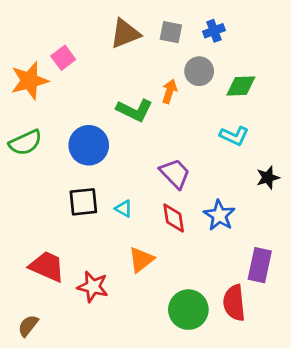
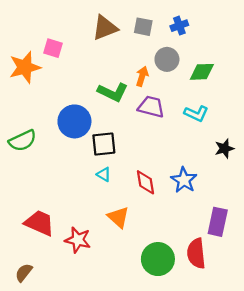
pink square: (63, 58) -> (53, 48), turned -36
green semicircle: (25, 143) -> (23, 141), moved
purple trapezoid: (175, 174) -> (151, 107), moved, turned -32
black square: (83, 202) -> (104, 144), moved
orange triangle: (141, 260) -> (118, 217), turned -40

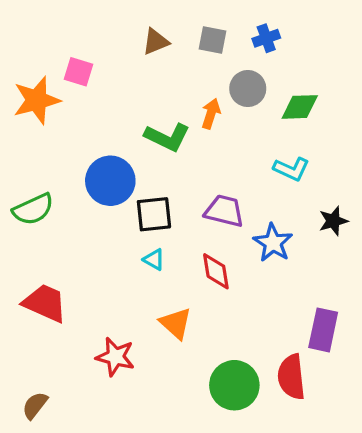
brown triangle: (105, 28) -> (156, 42), size x0.7
purple trapezoid: (151, 107) -> (224, 211), moved
blue star: (184, 180) -> (273, 243), moved
red trapezoid: (39, 223) -> (45, 303), moved

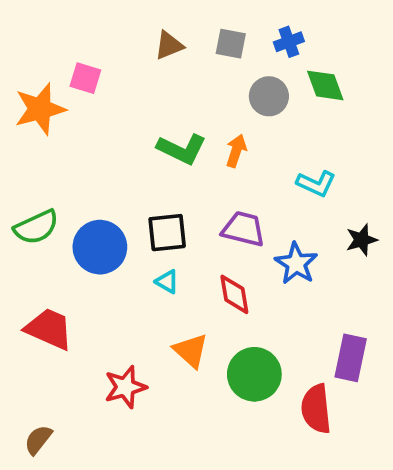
green diamond: (300, 107) -> (325, 85), moved, turned 72
orange arrow: (211, 114) -> (236, 151), moved
blue circle: (110, 181) -> (100, 247), moved
red star: (115, 357) -> (125, 387), turned -30
green circle: (234, 385) -> (254, 374), moved

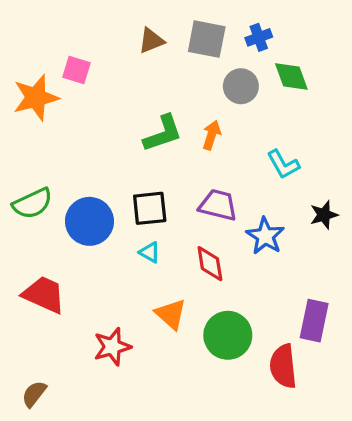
gray square: (231, 44) -> (207, 39), size x1.4
green L-shape: (182, 149) -> (163, 133), turned -45
cyan L-shape: (316, 184) -> (283, 164), turned 36

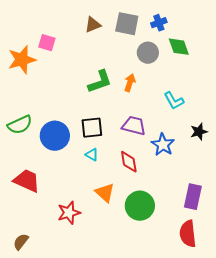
red semicircle: (283, 366) -> (188, 234), moved

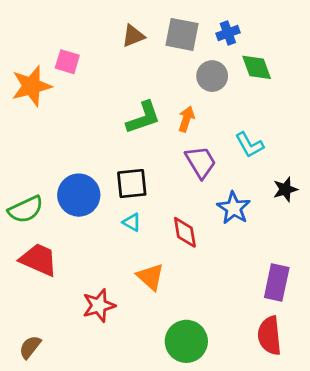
green semicircle: (20, 125) -> (26, 209), moved
purple trapezoid: (134, 126) -> (201, 162), moved, turned 45
green circle: (140, 206) -> (186, 341), moved

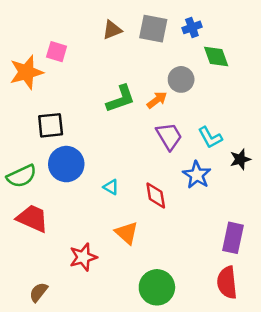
gray circle: (212, 76) -> (181, 79), moved
orange arrow: (186, 119) -> (157, 100), turned 35
cyan L-shape: (249, 145) -> (210, 137), moved
black square: (132, 184) -> (51, 125), moved
brown semicircle: (30, 347) -> (38, 292), moved

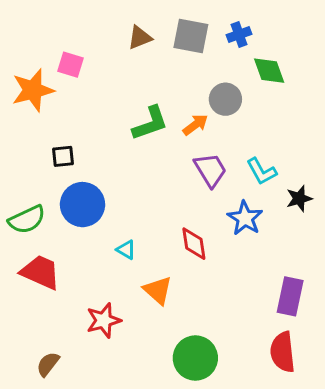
black square: (51, 125) -> (63, 156), size x0.7
cyan triangle: (111, 187) -> (126, 250), moved

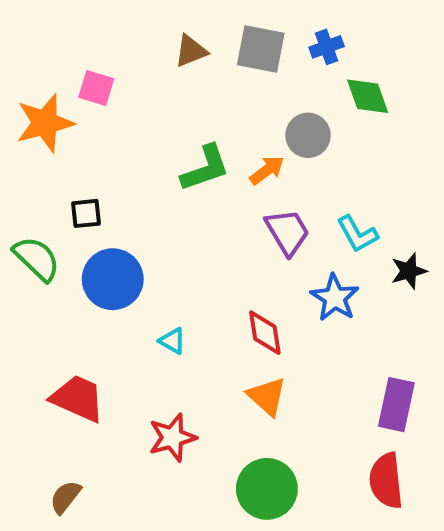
green semicircle: (27, 220) -> (37, 259), moved, turned -111
red trapezoid: (40, 272) -> (78, 398), moved
orange triangle: (158, 290) -> (267, 396), moved
red star: (104, 320) -> (172, 437), moved

